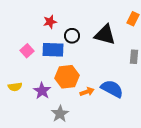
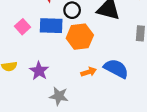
orange hexagon: (67, 77) -> (80, 37), moved
gray star: (60, 114) -> (59, 96), turned -30

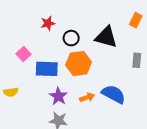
blue rectangle: (51, 26) -> (47, 69), moved
purple star: (39, 71) -> (58, 96), moved

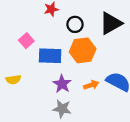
black triangle: (106, 37) -> (111, 23), turned -45

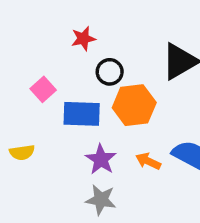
black circle: (75, 24) -> (110, 72), moved
orange arrow: (91, 85) -> (148, 161), turned -136

